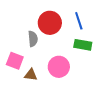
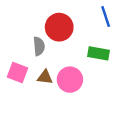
blue line: (79, 21) -> (106, 16), moved
brown triangle: (31, 75) -> (45, 77), moved

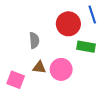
red circle: (59, 27) -> (68, 24), moved
pink square: (17, 72) -> (16, 80), moved

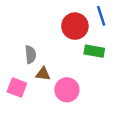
gray semicircle: (34, 40) -> (31, 55), moved
pink circle: (61, 69) -> (67, 90), moved

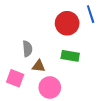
green rectangle: (94, 51) -> (70, 56), moved
pink circle: (67, 90) -> (50, 87), moved

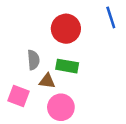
red circle: (67, 23) -> (66, 29), moved
green rectangle: (70, 56) -> (67, 66), moved

